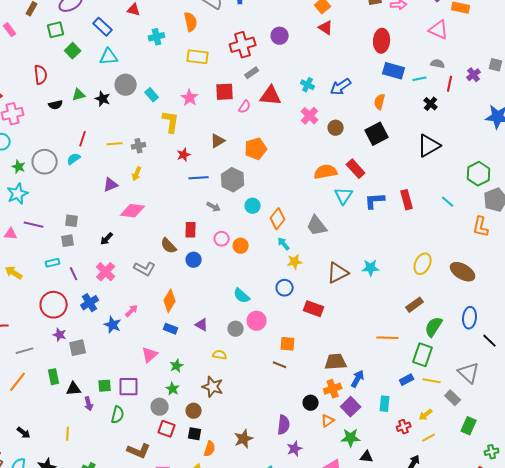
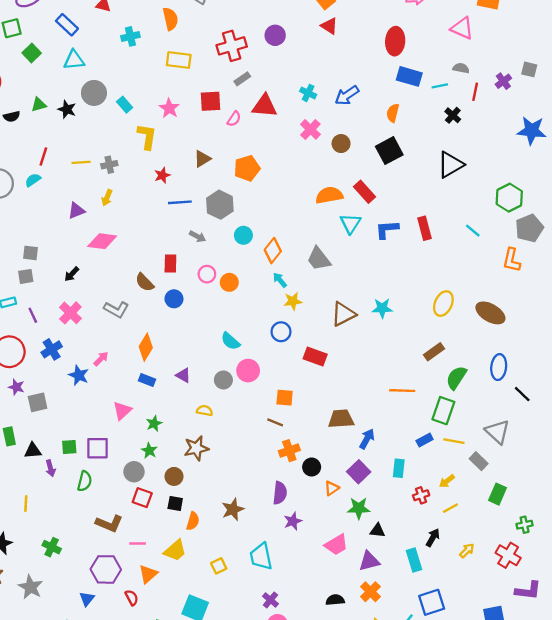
brown star: (213, 387) -> (196, 448), turned -30
orange cross: (333, 389) -> (289, 451), moved

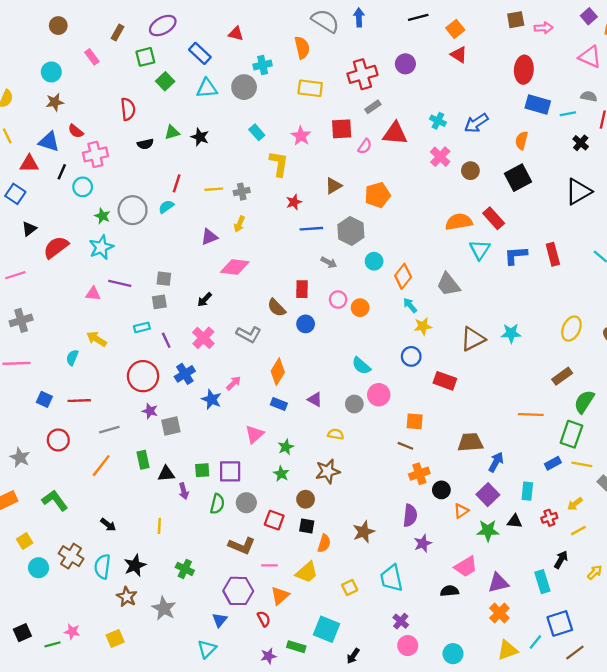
gray circle: (94, 93) -> (244, 87), moved
gray circle: (134, 472) -> (246, 503), moved
black triangle: (377, 531) -> (515, 521), moved
black semicircle: (335, 600) -> (450, 591), moved

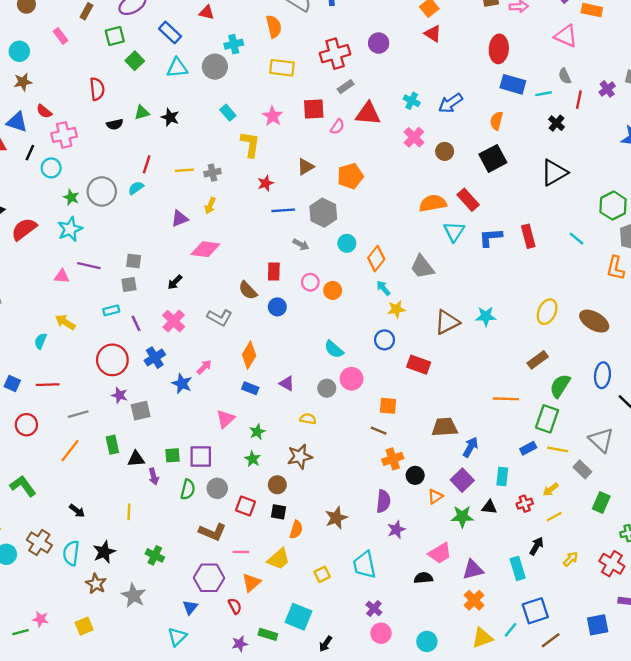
gray semicircle: (589, 96) -> (565, 76), turned -126

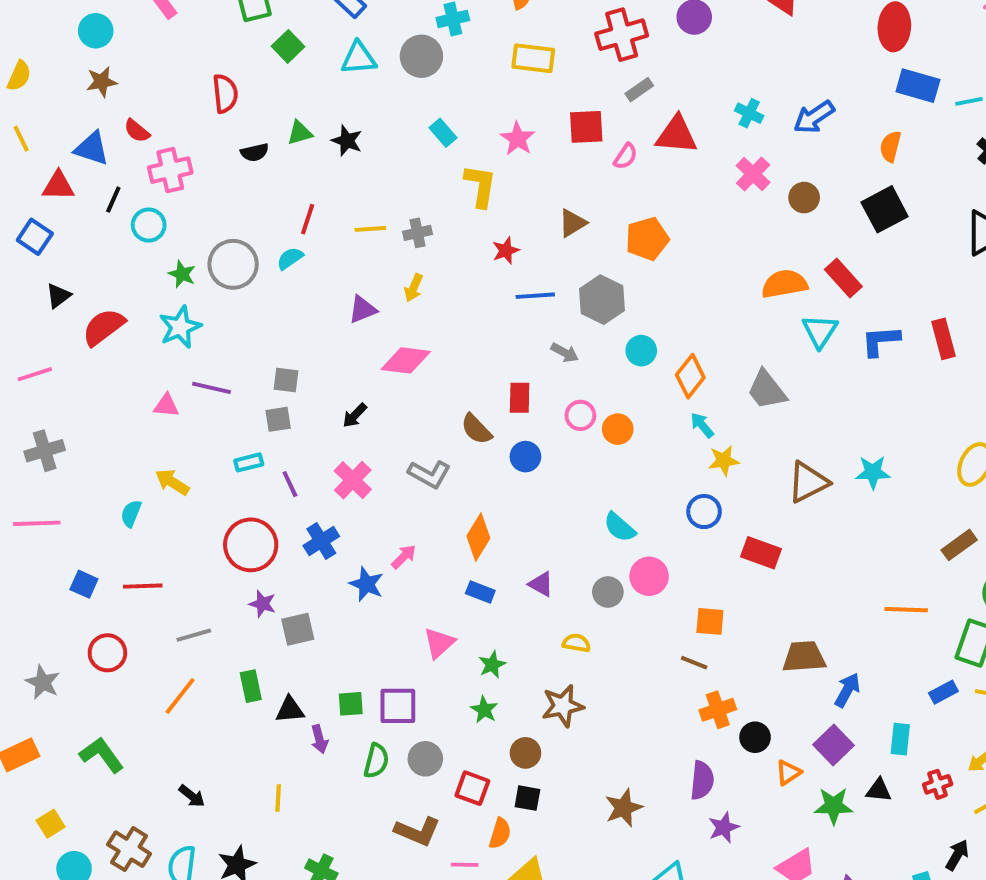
orange semicircle: (296, 530) -> (500, 833), moved

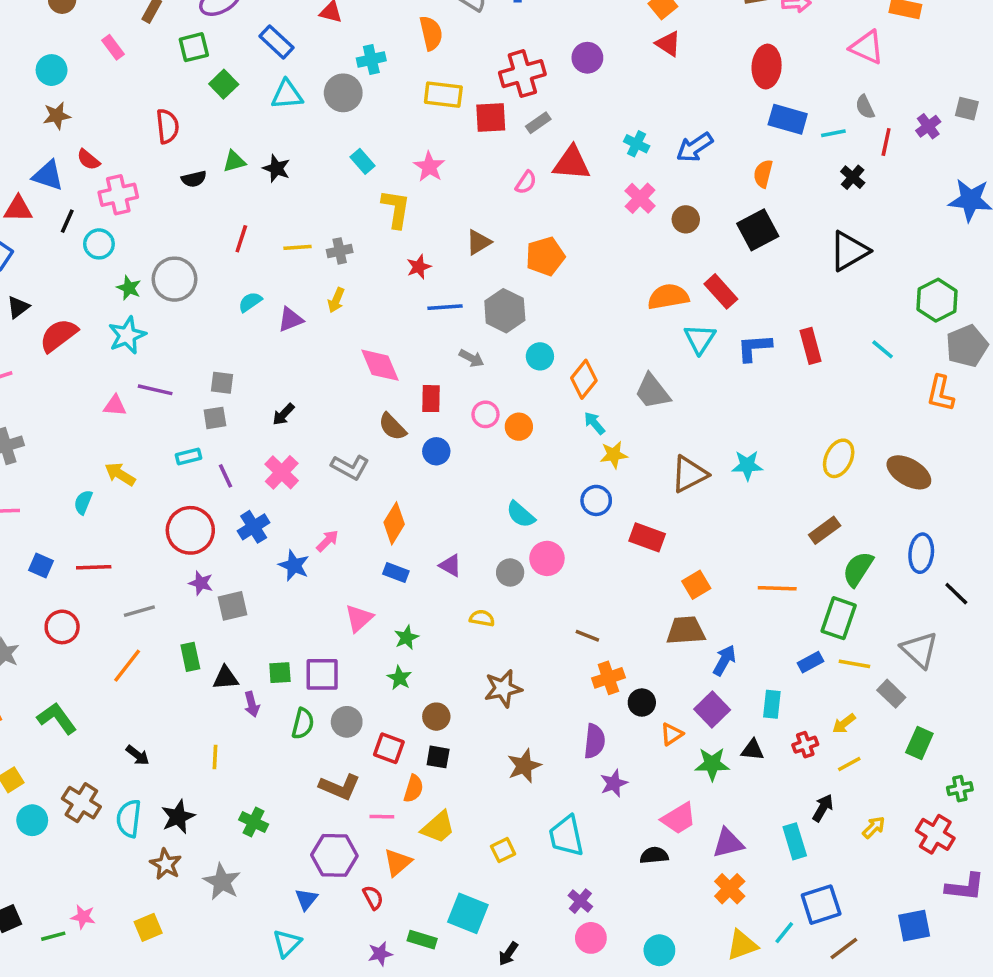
red square: (586, 127) -> (491, 117), moved
cyan semicircle: (290, 258) -> (250, 302), moved
pink diamond: (406, 360) -> (380, 365), moved, turned 60
orange square: (710, 621) -> (696, 585), moved, turned -36
brown star: (563, 706) -> (503, 688), moved

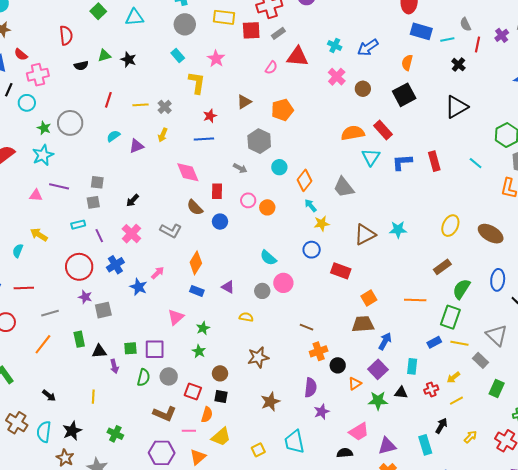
gray circle: (343, 93) -> (185, 24), moved
gray cross: (340, 251) -> (165, 107), turned -32
blue line: (445, 307) -> (204, 139), moved

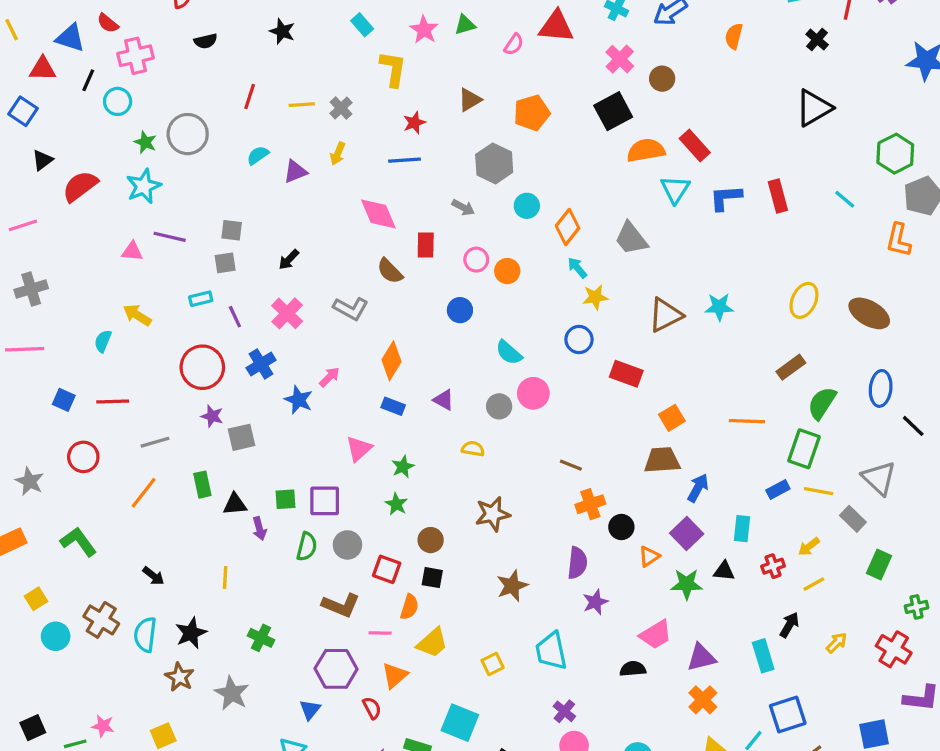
green triangle: (104, 56) -> (465, 25), moved
black square: (404, 95) -> (613, 111), moved
blue circle: (220, 222) -> (460, 310), moved

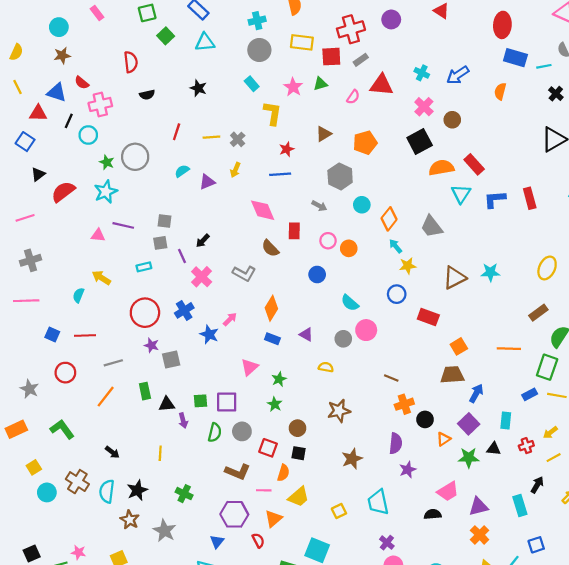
purple line: (235, 317) -> (182, 256), moved
blue square: (788, 715) -> (536, 545), size x0.7

